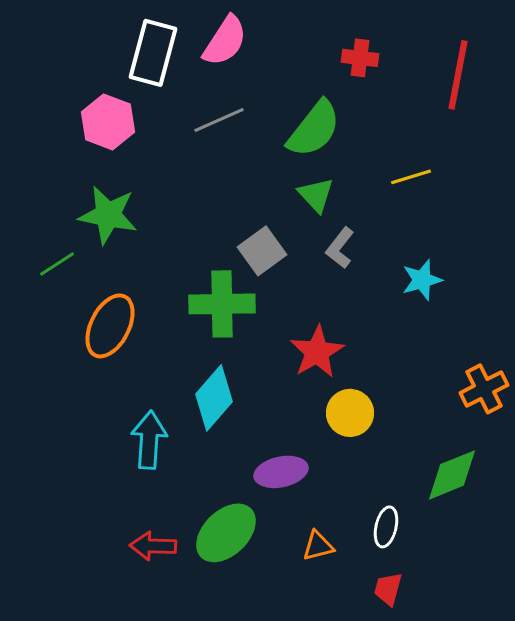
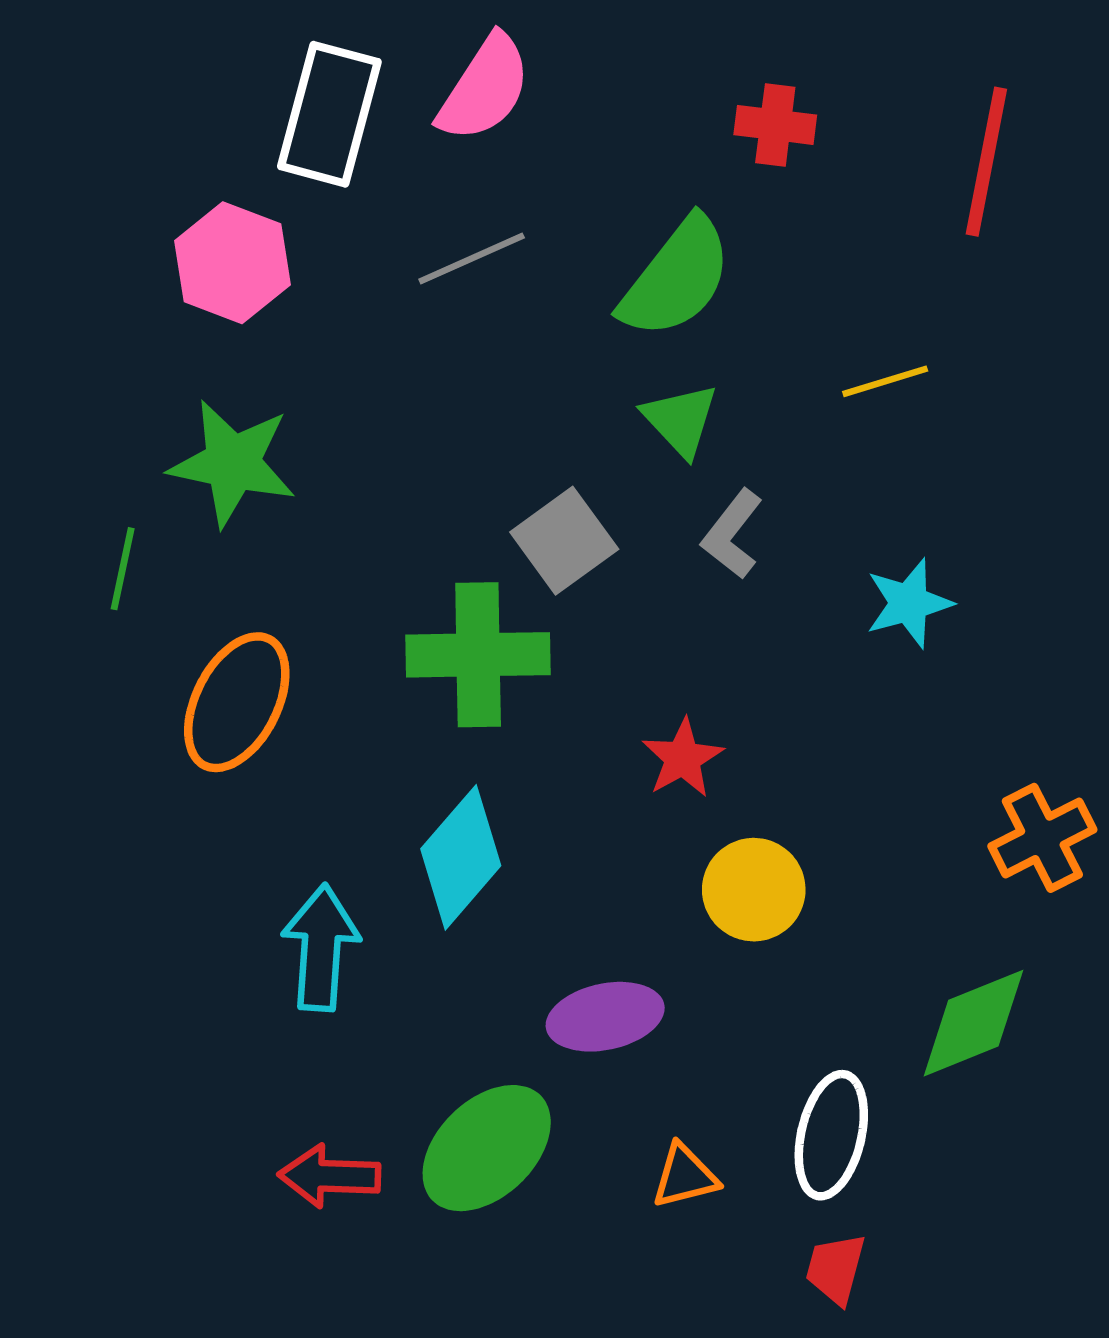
green line: (57, 264) -> (123, 569), turned -45
red star: (317, 352) -> (683, 758), size x0.7
white ellipse: (386, 527) -> (831, 1135), size x1.4

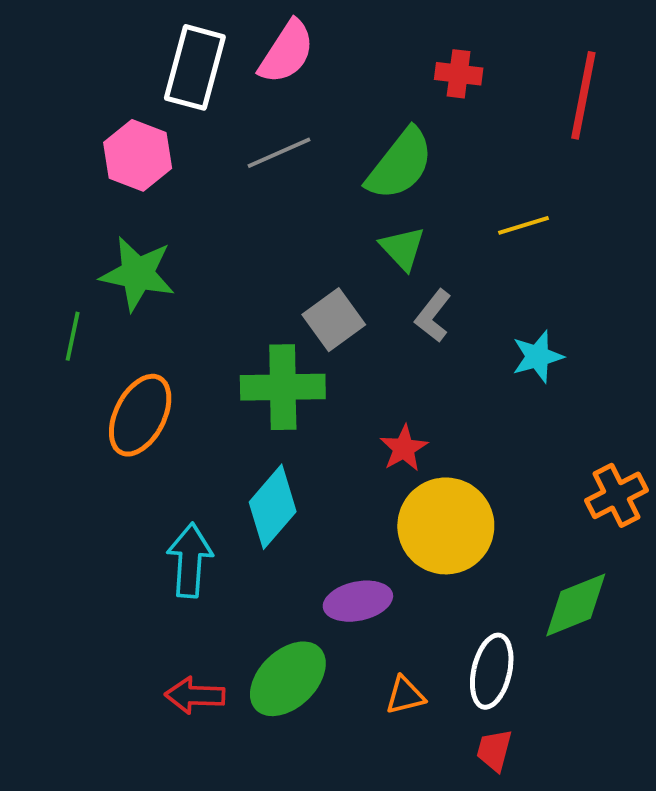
yellow circle: (754, 890) -> (446, 526), size x1.6

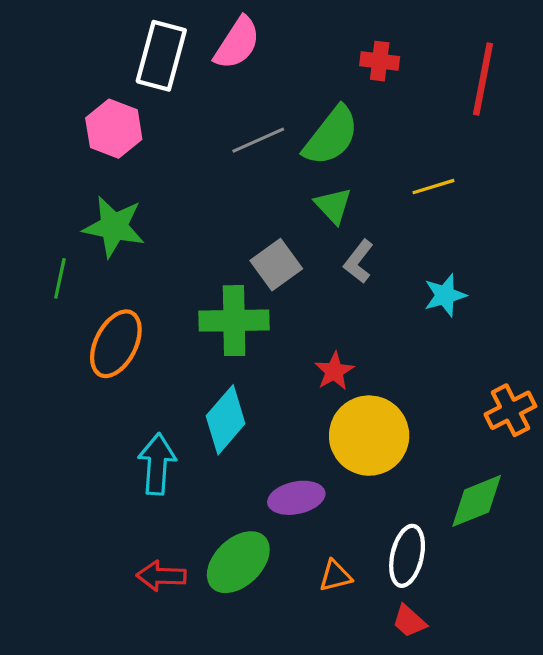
gray line: (279, 153) -> (258, 140), moved
red trapezoid: (494, 750) -> (409, 621), turned -63

